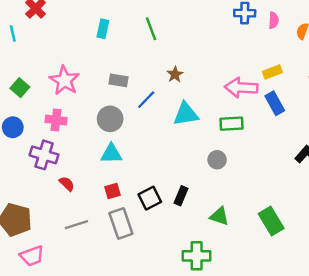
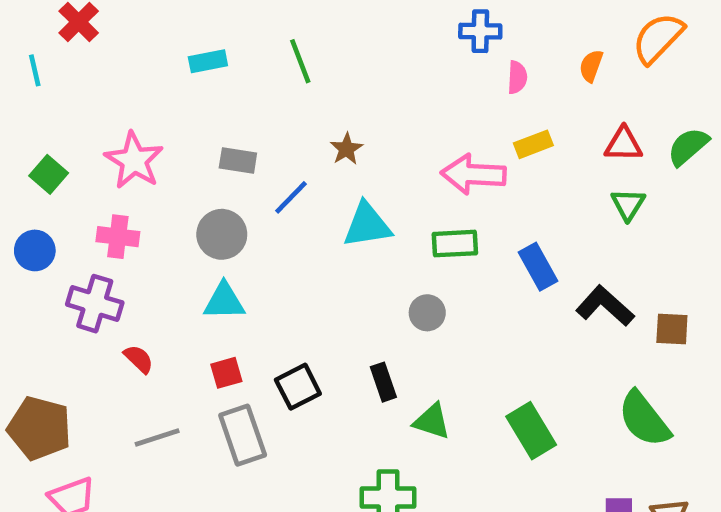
pink semicircle: (274, 20) -> (517, 77), moved
cyan rectangle: (103, 29) -> (208, 61), turned 66
blue rectangle: (275, 103) -> (538, 267), moved
black rectangle: (181, 196) -> (383, 382), moved, turned -42

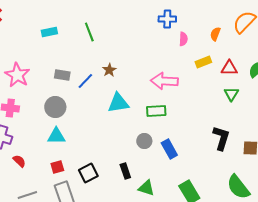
yellow rectangle: (533, 144) -> (203, 62), moved
blue line: (291, 197) -> (85, 81), moved
blue rectangle: (538, 267) -> (169, 149), moved
black L-shape: (605, 306) -> (221, 138), turned 65

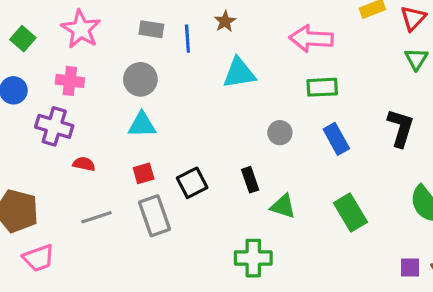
red triangle: (229, 68) -> (413, 18), turned -48
blue line: (85, 81) -> (187, 39), turned -48
green rectangle: (156, 111) -> (322, 87), moved
blue rectangle: (169, 149) -> (336, 139), moved
red semicircle: (19, 161) -> (84, 164), turned -32

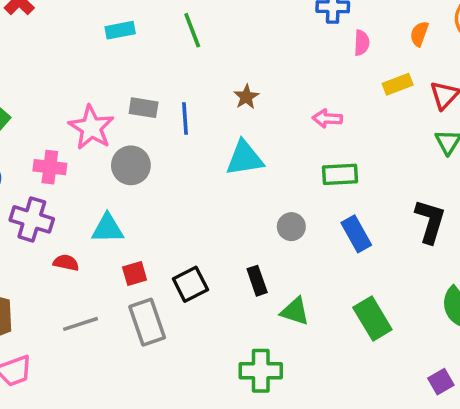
brown star: (225, 21) -> (246, 97), moved
pink star: (81, 29) -> (91, 128), moved
pink arrow: (311, 39) -> (327, 118), size x0.6
cyan triangle: (142, 125) -> (107, 228), moved
purple square: (410, 267) -> (441, 382), turned -30

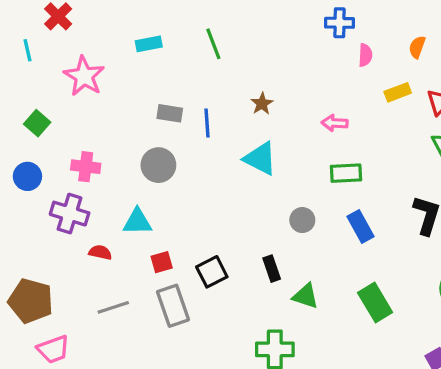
pink star: (91, 128) -> (84, 76), moved
cyan triangle: (244, 158) -> (260, 159), turned 36

